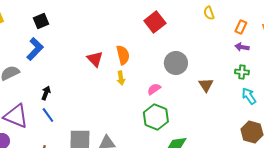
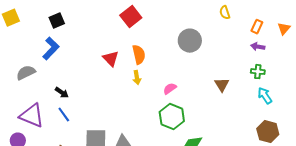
red square: (155, 22) -> (131, 17), moved
gray circle: (176, 63) -> (190, 41), moved
black arrow: (46, 93) -> (62, 93), turned 104

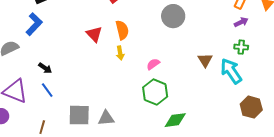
purple arrow: (258, 47) -> (241, 22), turned 144
cyan arrow: (265, 96) -> (231, 71), moved, size x1.5

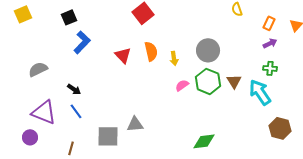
gray circle: (173, 16) -> (208, 50), moved
blue L-shape: (34, 24) -> (82, 42), moved
yellow arrow: (120, 53) -> (174, 58), moved
green hexagon: (155, 92) -> (208, 81), moved
gray triangle: (106, 118) -> (135, 124), moved

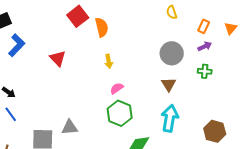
gray circle: (208, 50) -> (172, 53), moved
orange semicircle: (151, 51) -> (102, 27), moved
green hexagon: (208, 81) -> (120, 113), moved
cyan arrow: (260, 92) -> (170, 118), moved, turned 44

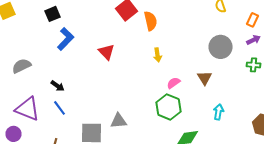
brown triangle: (169, 84) -> (204, 78), moved
pink semicircle: (117, 88) -> (174, 83), moved
cyan arrow: (170, 118) -> (218, 112), size x0.6

